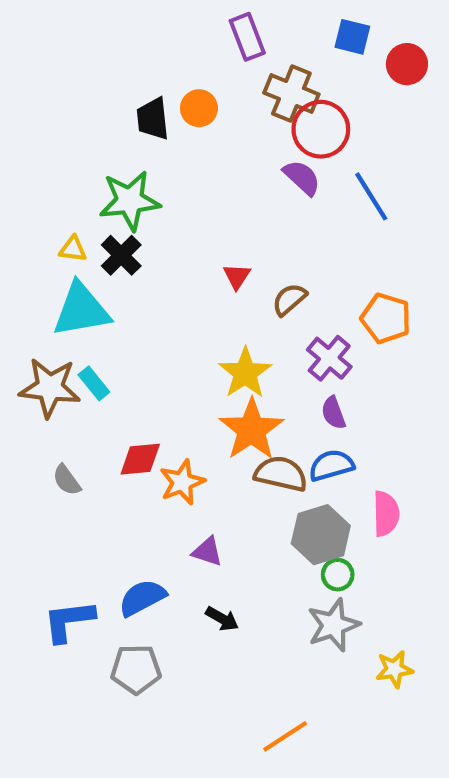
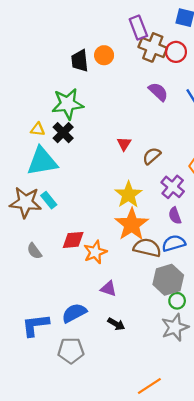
purple rectangle: (247, 37) -> (138, 28), moved
red circle: (321, 129) -> (176, 52), moved, size x0.7

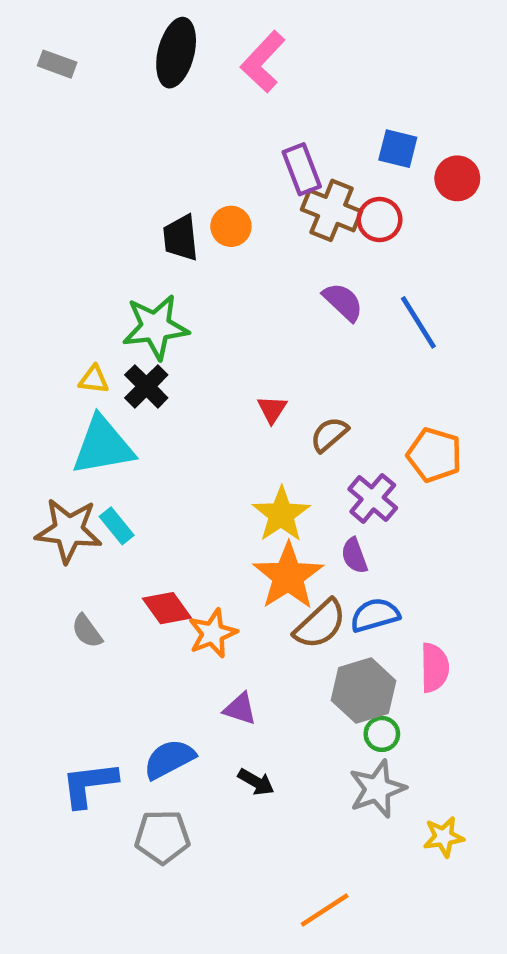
purple semicircle: (175, 216) -> (354, 556), moved
red diamond: (73, 240) -> (167, 608), turned 60
brown semicircle: (147, 248) -> (320, 624), turned 124

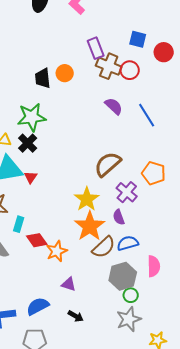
red triangle: (272, 409) -> (31, 177), moved
brown semicircle: (329, 434) -> (108, 164), size x1.6
cyan rectangle: (117, 526) -> (19, 224), moved, turned 56

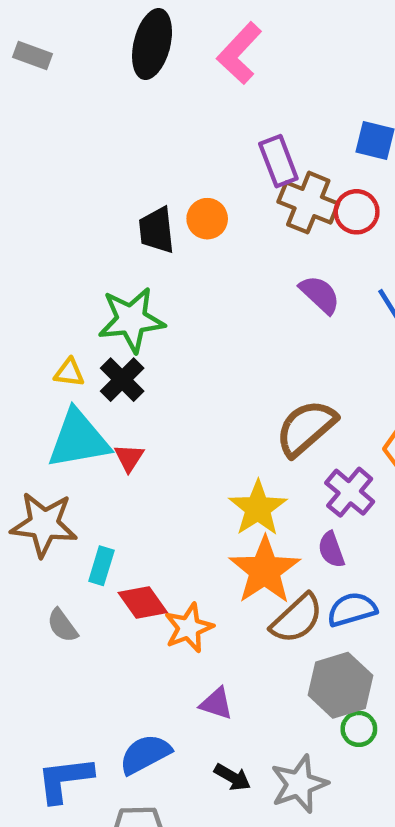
gray star: (129, 319) -> (299, 784), moved

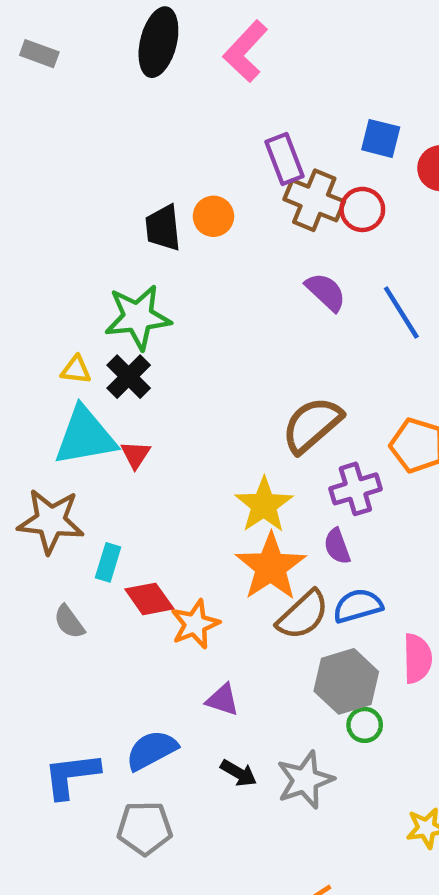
purple cross: (350, 492) -> (355, 489), turned 33

